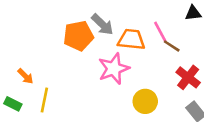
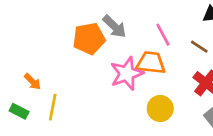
pink line: (160, 32) -> (163, 35), moved
orange trapezoid: (131, 40) -> (151, 63), moved
brown line: (172, 46) -> (199, 47), moved

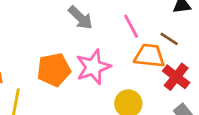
orange pentagon: (89, 39) -> (54, 70), moved
orange trapezoid: (151, 63) -> (149, 56), moved

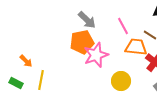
orange pentagon: (54, 70) -> (82, 42), moved

